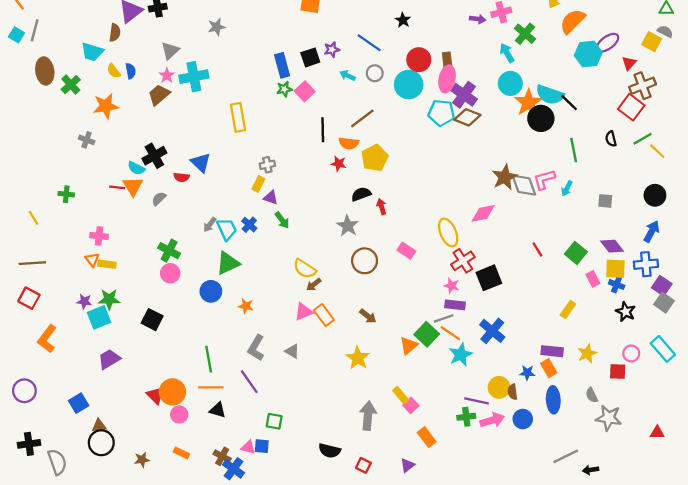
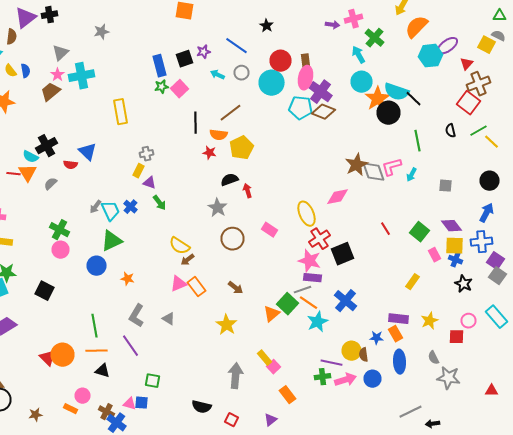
pink star: (452, 286) -> (310, 261), size x1.6
pink circle: (179, 414) -> (82, 396), moved

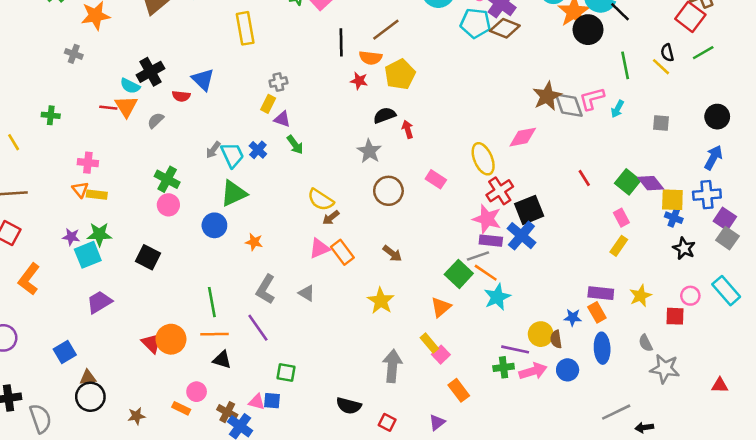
yellow line: (492, 142) -> (661, 67), moved
purple diamond: (452, 226) -> (651, 183), moved
pink rectangle: (434, 255) -> (621, 218), moved
blue cross: (346, 301) -> (521, 236), moved
orange triangle: (272, 314) -> (441, 307), moved

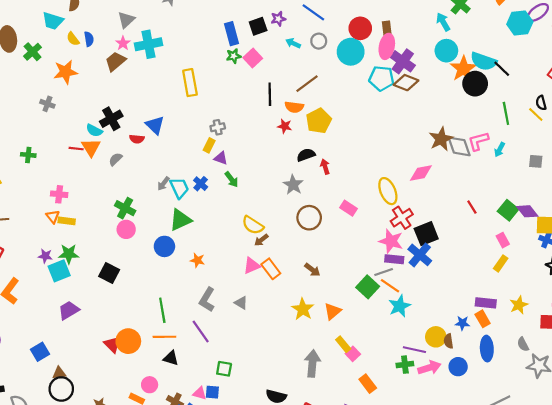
orange triangle: (441, 307) -> (333, 311), moved

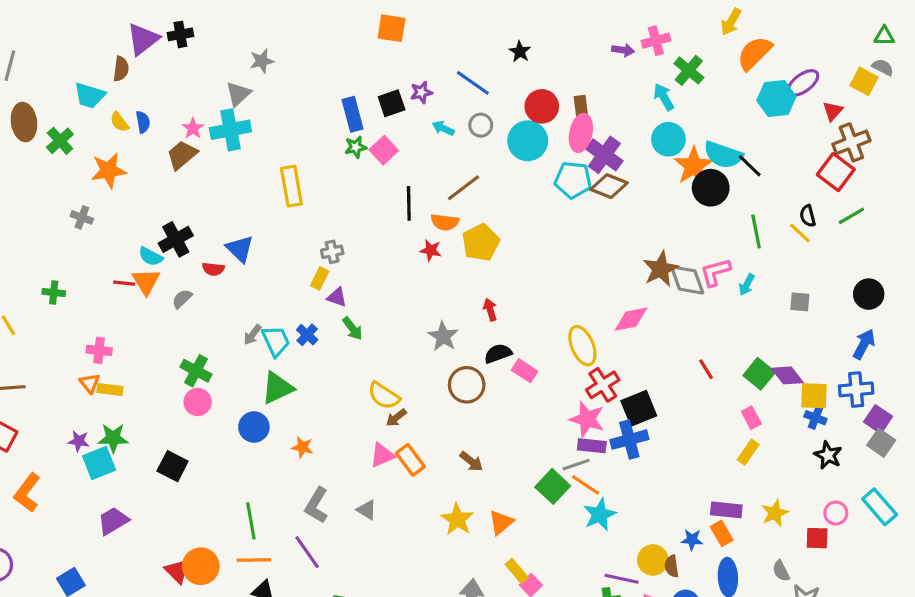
gray triangle: (126, 20) -> (238, 94), moved
black semicircle: (306, 155) -> (498, 354), moved
blue cross: (420, 255) -> (629, 440), turned 35

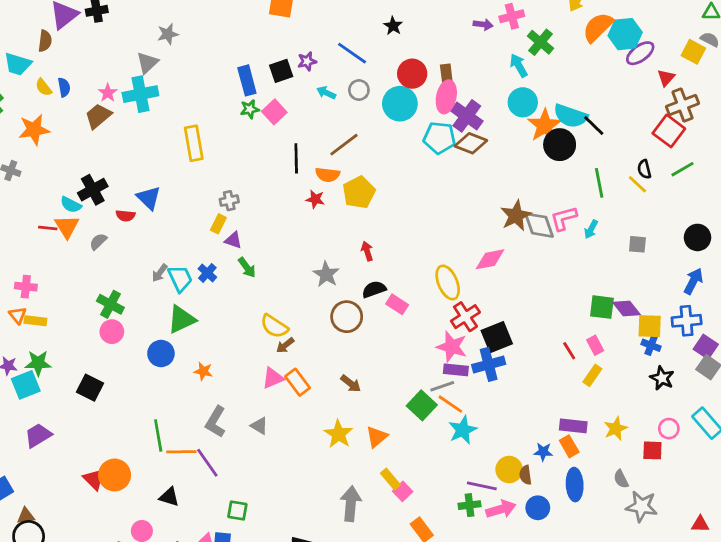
cyan hexagon: (776, 99) -> (625, 34), moved
red line: (706, 369) -> (569, 351), moved
green square: (759, 374) -> (602, 307), turned -32
orange line: (254, 560) -> (181, 452), moved

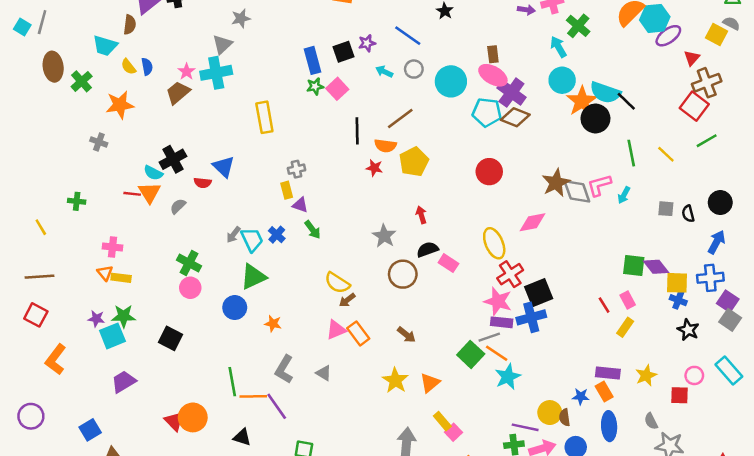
red circle: (412, 74) -> (489, 172), moved
pink ellipse: (446, 97) -> (493, 75), turned -72
black semicircle: (644, 169) -> (688, 214), moved
yellow rectangle: (218, 224) -> (287, 190), turned -42

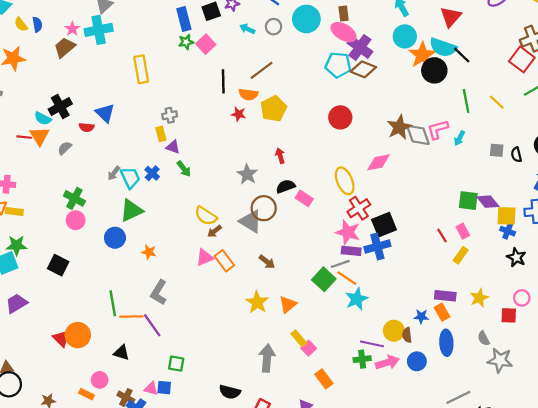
red triangle: (692, 58) -> (451, 17), moved, size x1.5
cyan circle: (451, 81) -> (306, 19), moved
gray triangle: (324, 373) -> (251, 221), moved, size x1.6

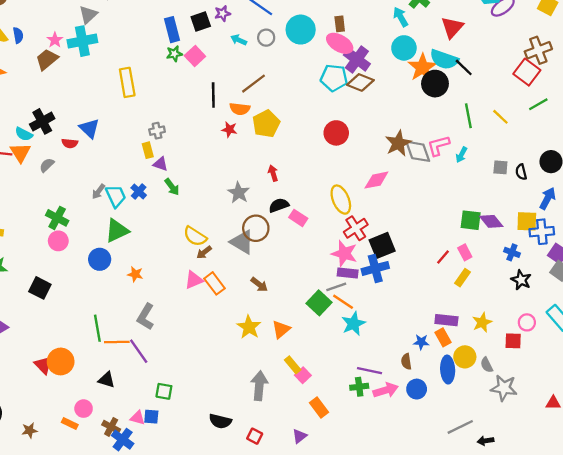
yellow square: (507, 216) -> (527, 221), moved
red line: (442, 236) -> (443, 257), turned 72
yellow circle: (394, 331) -> (465, 357), moved

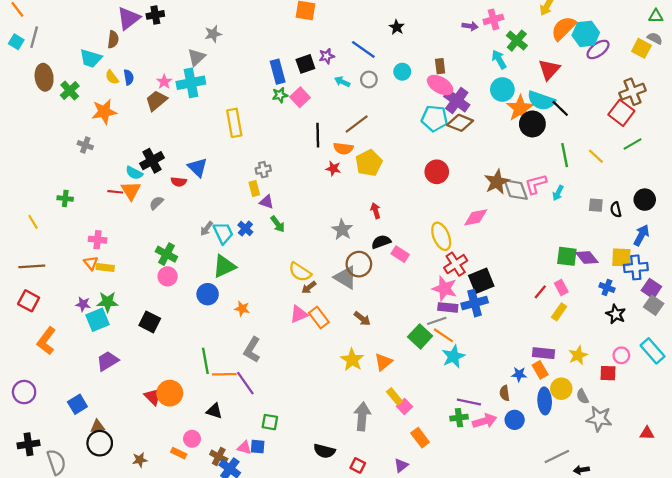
cyan circle: (301, 30) -> (402, 72), size x0.6

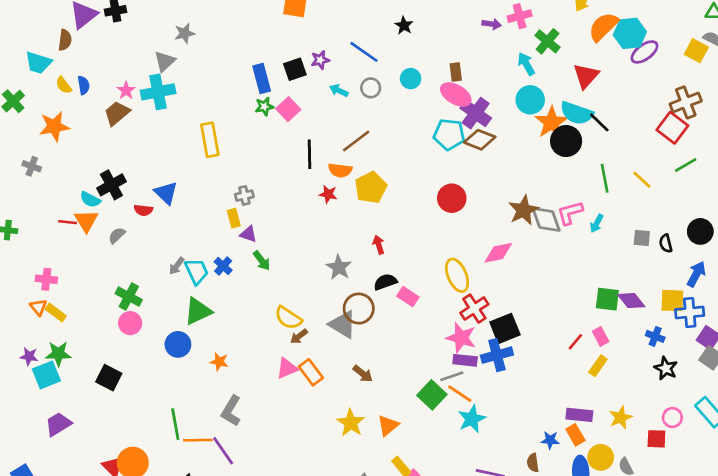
yellow rectangle: (105, 267) -> (56, 313), turned 30

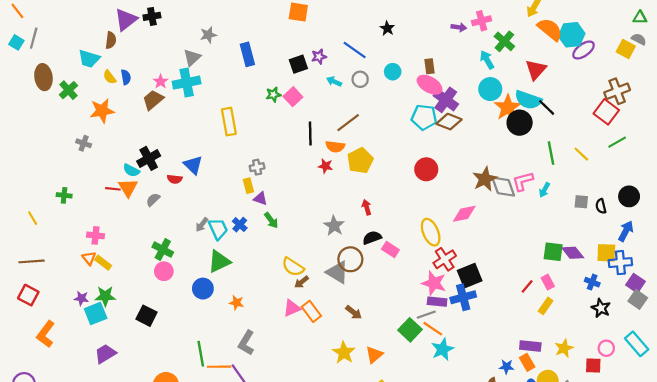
orange semicircle: (603, 27) -> (550, 29), turned 84
blue rectangle: (262, 79) -> (247, 54), moved

